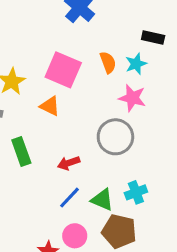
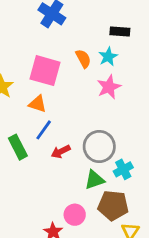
pink star: (132, 98) -> (109, 87), turned -30
gray circle: (115, 137) -> (99, 146), moved
blue line: (70, 198) -> (44, 130), moved
green triangle: (102, 200) -> (95, 180), turned -35

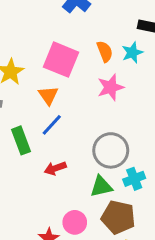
pink star: (109, 87) -> (111, 87), moved
orange triangle: (37, 104) -> (48, 95), turned 30
red arrow: (61, 152) -> (55, 168), moved

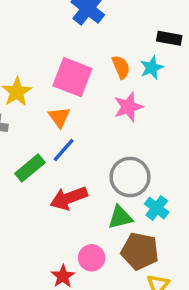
green rectangle: (21, 140) -> (30, 168), turned 72
red arrow: (55, 168) -> (69, 198), size x1.5
cyan cross: (134, 179) -> (157, 208), turned -30

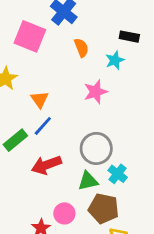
orange semicircle: (121, 67) -> (81, 48), moved
pink square: (72, 77) -> (30, 36), moved

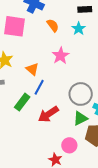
pink star: (96, 92) -> (61, 56), moved

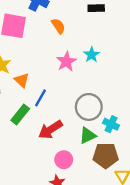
cyan star: (79, 29) -> (92, 55), moved
orange triangle: (32, 69) -> (22, 80), moved
pink circle: (69, 145) -> (64, 160), moved

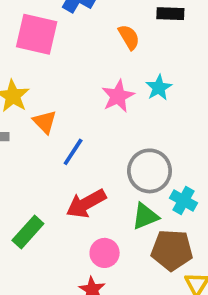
orange semicircle: (58, 26) -> (129, 37), moved
green rectangle: (20, 115) -> (28, 232), moved

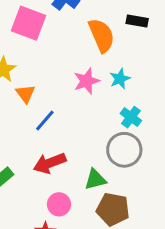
orange semicircle: (129, 37) -> (102, 35), size x1.6
gray circle: (150, 171) -> (124, 150), moved
cyan cross: (184, 200) -> (131, 117), moved

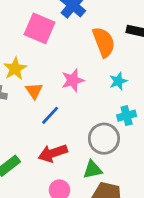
pink star: (87, 81) -> (73, 80), moved
cyan cross: (131, 117) -> (127, 116), turned 36
gray circle: (124, 150) -> (104, 139), moved

